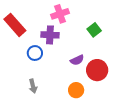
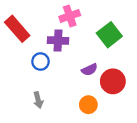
green square: (94, 30) -> (109, 35), size x1.5

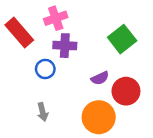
pink cross: (70, 16) -> (56, 18), moved
orange circle: (88, 105) -> (99, 117), size x1.6

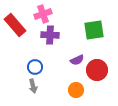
green square: (122, 39) -> (94, 30), turned 30
blue circle: (45, 69) -> (35, 67), moved
orange circle: (99, 117) -> (76, 90), size x0.6

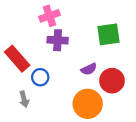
red rectangle: (15, 25) -> (17, 59), moved
gray arrow: (33, 86) -> (24, 99), moved
orange circle: (76, 90) -> (88, 104), size x1.6

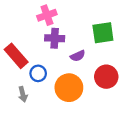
purple semicircle: (89, 69) -> (78, 56), moved
orange circle: (88, 104) -> (69, 88), moved

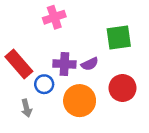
purple cross: (55, 38) -> (64, 64), moved

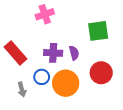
purple semicircle: (90, 64) -> (74, 53), turned -80
blue circle: (44, 84) -> (42, 77), moved

